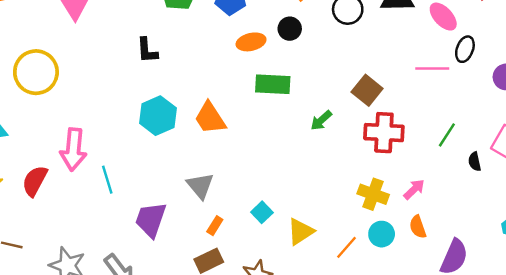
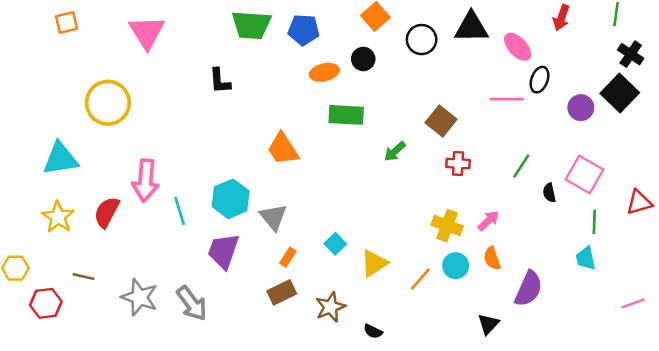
cyan hexagon: (158, 116) -> (231, 199), moved
red cross: (384, 133) -> (458, 164), size x0.6

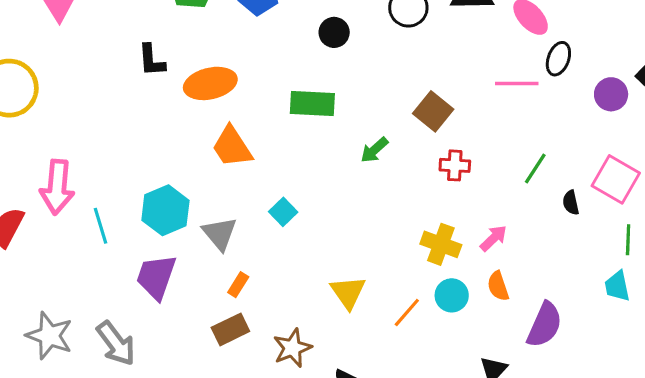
orange ellipse: (324, 72) -> (210, 83), moved, size x1.4
cyan square: (335, 244) -> (283, 212), moved
yellow triangle: (374, 263) -> (348, 292), turned -32

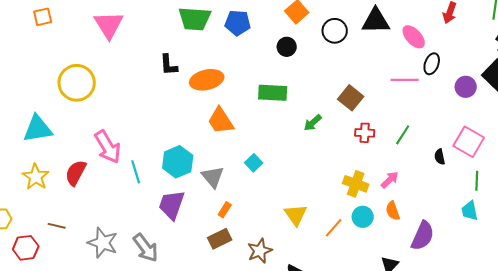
green line: (535, 169) -> (403, 135), moved
pink arrow: (57, 187) -> (108, 147), turned -36

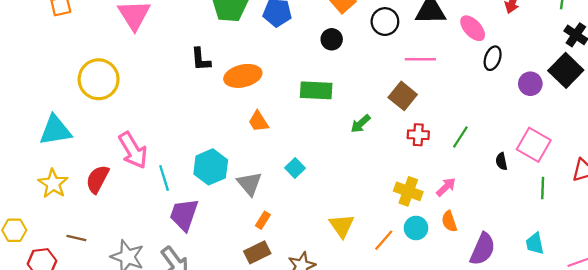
pink line: (405, 80) -> (420, 59), moved
orange trapezoid: (221, 121) -> (258, 121), size x0.7
purple trapezoid: (172, 205) -> (184, 215), moved
cyan trapezoid: (470, 211) -> (535, 244), moved

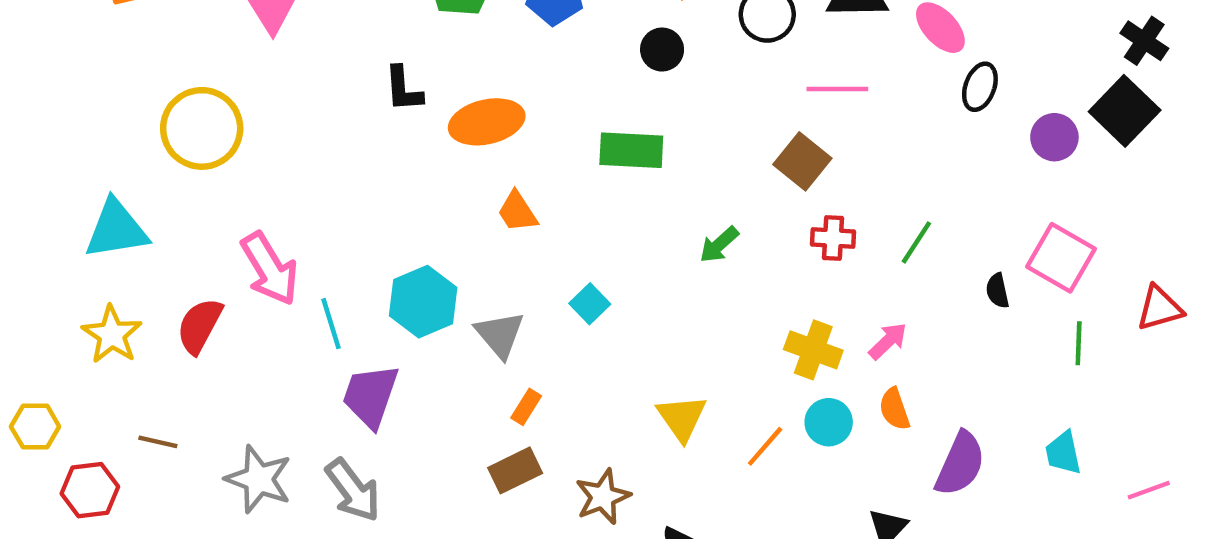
green arrow: (361, 124) -> (719, 245), moved

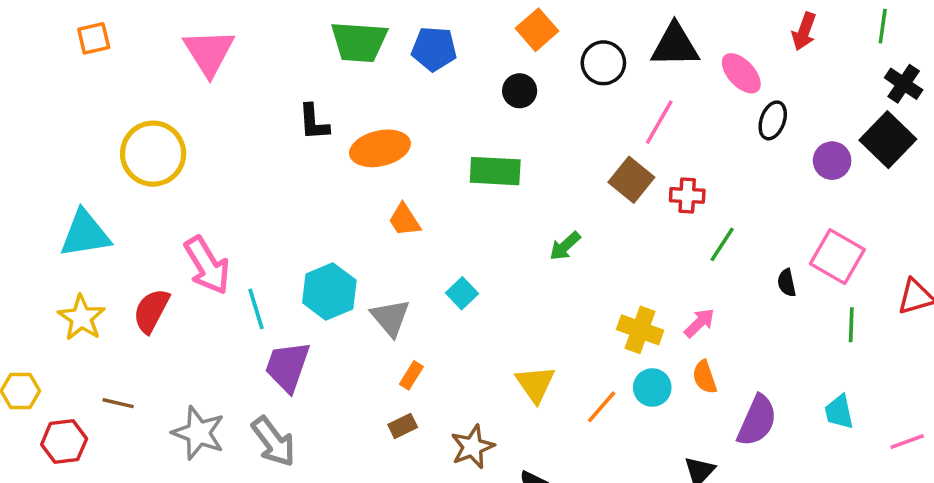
pink line: (837, 89) -> (659, 122), turned -60
red cross: (833, 238) -> (687, 195), moved
brown rectangle: (515, 470) -> (403, 426), size x0.7

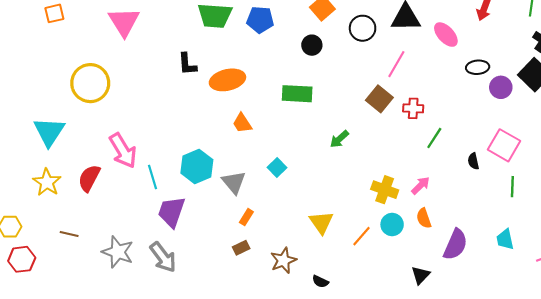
black ellipse: (773, 120) -> (478, 67), moved, turned 65
cyan triangle: (85, 234) -> (49, 132), turned -48
red hexagon: (64, 442) -> (22, 259), moved

